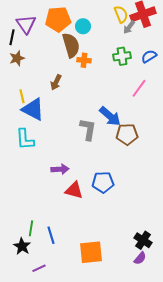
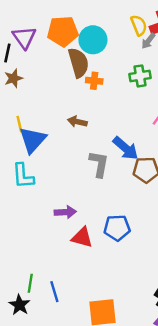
cyan circle: (83, 26) -> (93, 40), size x1.5
brown arrow: (56, 82) -> (77, 122), moved, turned 77
blue triangle: (33, 109) -> (33, 140), turned 45

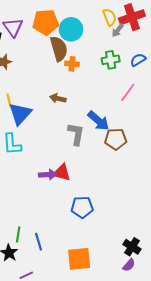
blue pentagon: (117, 228) -> (82, 207), moved
red triangle: (82, 237) -> (62, 173), moved

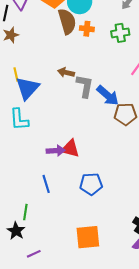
orange cross: (72, 64) -> (87, 29), moved
gray L-shape: (76, 134) -> (85, 86), moved
blue line: (38, 242) -> (46, 184), moved

